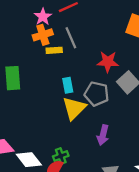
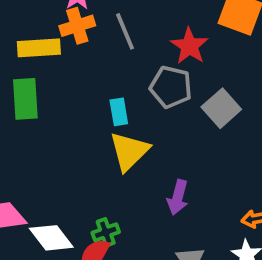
yellow rectangle: (54, 50) -> (39, 48), moved, size x1.5
red star: (108, 62) -> (189, 46), moved, turned 30
gray pentagon: (97, 94) -> (171, 87), moved

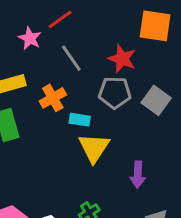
orange cross: (77, 26) -> (53, 98), moved
cyan rectangle: (119, 112) -> (80, 120), turned -60

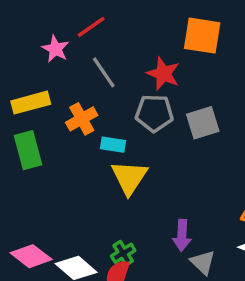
gray square: (156, 100) -> (203, 123), turned 36
purple arrow: (138, 175) -> (182, 235), moved

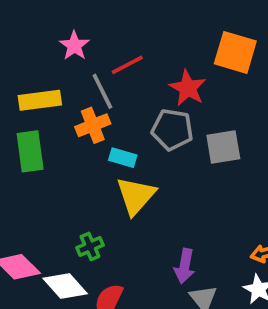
red line: (91, 27) -> (127, 65), moved
gray line: (104, 72) -> (102, 91), moved
green cross: (123, 253) -> (90, 246), moved

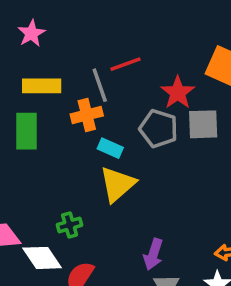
pink star: (74, 46) -> (31, 33), moved
gray square: (223, 147) -> (203, 124), moved

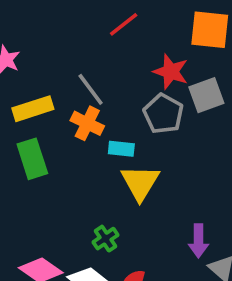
red line: (126, 64) -> (124, 24), moved
orange cross: (87, 115) -> (87, 123), turned -32
gray pentagon: (159, 129) -> (163, 114), turned 30

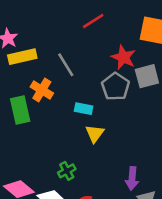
yellow rectangle: (33, 109) -> (22, 57), moved
orange cross: (87, 123) -> (42, 90), moved
yellow triangle: (140, 183) -> (95, 134), size x0.7

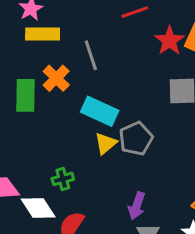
red star: (123, 57) -> (169, 41), moved
gray pentagon: (115, 87) -> (136, 139), moved
cyan rectangle: (84, 109) -> (100, 111), size x1.6

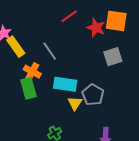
yellow rectangle: (43, 34) -> (16, 47), turned 70
green rectangle: (26, 95) -> (28, 88), moved

